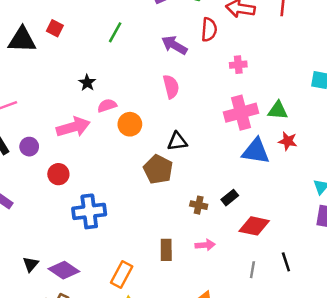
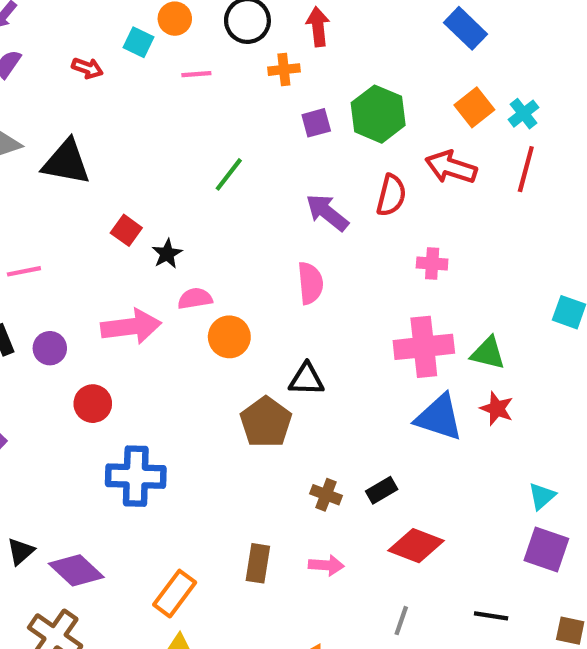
red square: (55, 28) -> (126, 230), moved
black line: (286, 262) -> (491, 616), moved, turned -72

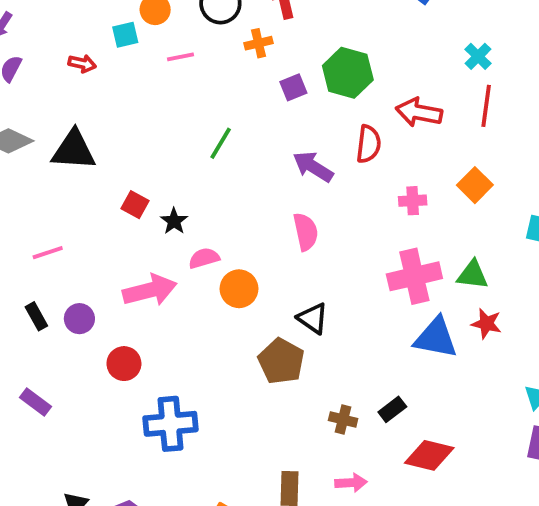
cyan square: (139, 42) -> (125, 35), turned -32
orange square: (474, 107) -> (475, 185), moved
black triangle: (306, 379) -> (313, 318), turned 40

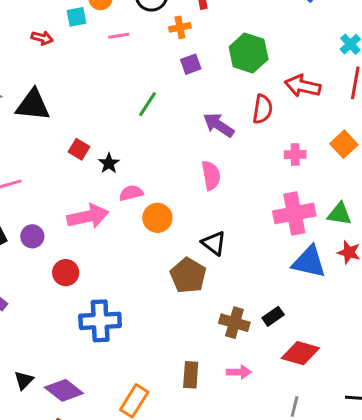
purple square: (293, 87) -> (191, 64), moved
brown cross: (343, 420) -> (234, 323), size x1.4

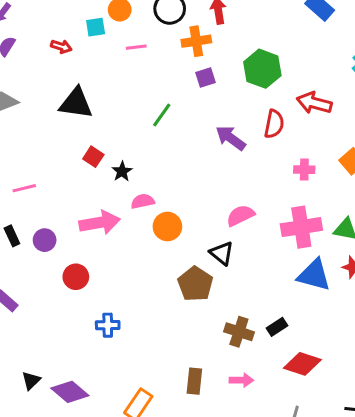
orange cross: (180, 27) -> (196, 41), size x1.4
black triangle: (33, 105) -> (76, 103), moved
pink semicircle: (211, 175) -> (240, 215), moved, turned -108
blue cross: (100, 321) -> (108, 325), size x0.6

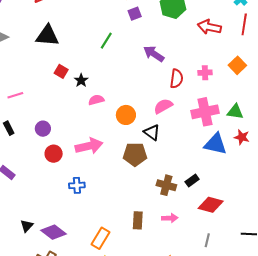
red semicircle: (274, 124) -> (176, 79), moved
pink arrow: (100, 223) -> (89, 146), moved
orange circle: (167, 227) -> (126, 115), moved
purple circle: (45, 240) -> (43, 129), moved
brown pentagon: (195, 284) -> (135, 154), turned -30

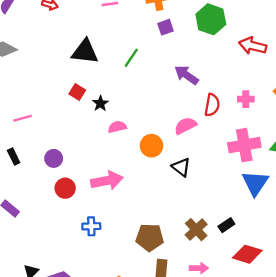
black triangle: (47, 36) -> (85, 52), moved
pink semicircle: (163, 106) -> (185, 126), moved
blue triangle: (215, 144) -> (255, 183), turned 50
brown pentagon: (135, 154) -> (150, 237), moved
brown cross: (166, 185) -> (196, 230), turned 30

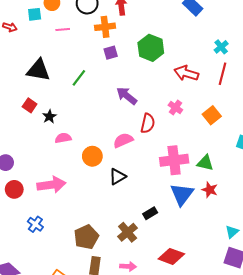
pink cross: (246, 99) -> (175, 107), moved, turned 32
black triangle: (181, 167) -> (117, 177), turned 48
black rectangle: (226, 225) -> (150, 213), moved
blue cross: (91, 226) -> (35, 224), turned 35
brown pentagon: (150, 237) -> (86, 237), turned -30

